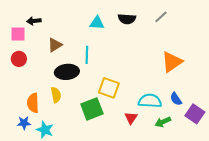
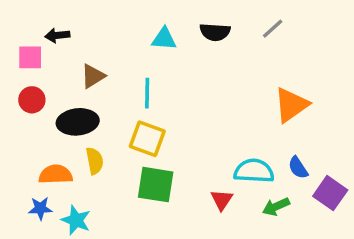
black ellipse: (67, 72) -> (78, 122), moved
yellow square: (109, 88) -> (147, 139), moved
orange semicircle: (33, 103) -> (56, 174), turned 90
green square: (92, 109) -> (156, 185), turned 30

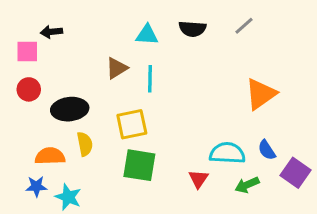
brown triangle: (93, 76) -> (117, 68), moved
cyan line: (147, 93) -> (150, 79), moved
yellow square: (147, 139) -> (132, 124), turned -32

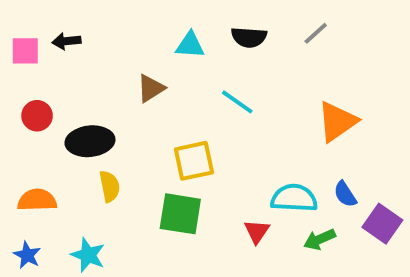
pink square: (27, 52) -> (25, 51), moved
cyan line: (150, 79) -> (237, 102), moved, turned -56
yellow square: (132, 124) -> (194, 161), moved
orange semicircle: (50, 156) -> (37, 200), moved
blue star: (36, 186) -> (27, 255), moved, turned 30

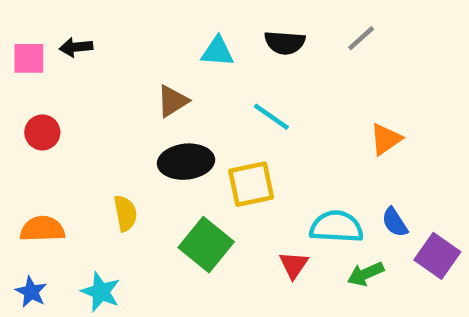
orange triangle: (337, 122) -> (386, 139), size x0.7
black ellipse: (90, 141) -> (186, 162), moved
yellow square: (194, 161) -> (251, 184), moved
green square: (180, 214) -> (206, 245), turned 30

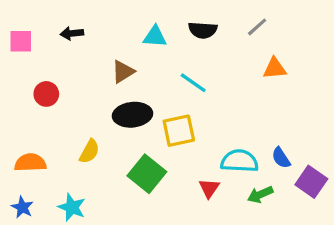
black arrow: (76, 47) -> (72, 33), moved
red circle: (42, 132) -> (46, 94), moved
orange triangle: (386, 139) -> (275, 68), moved, turned 30
yellow semicircle: (125, 213) -> (89, 151), turned 40

